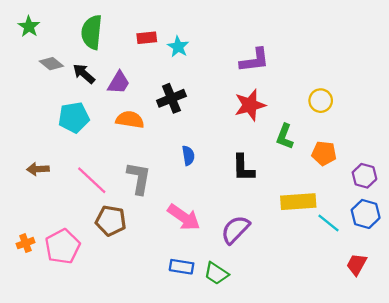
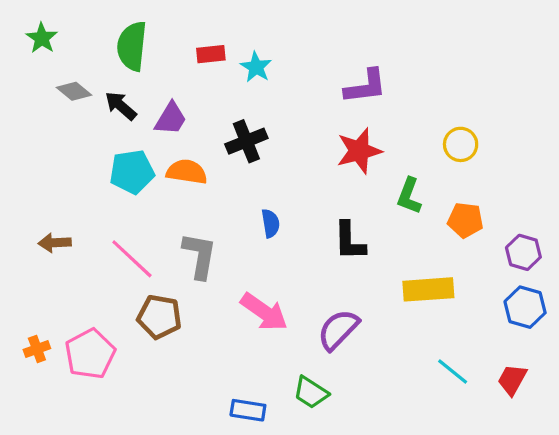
cyan pentagon: (74, 117) -> (132, 172), moved
cyan line: (329, 223) -> (453, 372), moved
blue rectangle: (182, 267) -> (248, 410), moved

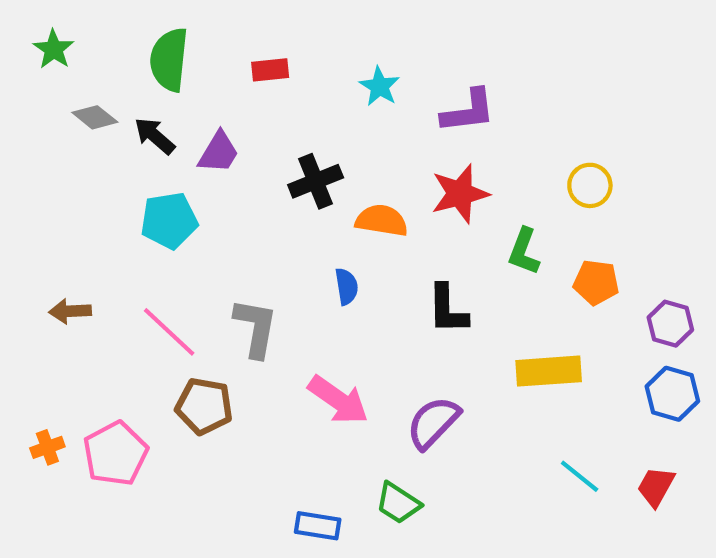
cyan star: (256, 67) -> (379, 86), moved
orange semicircle: (187, 172) -> (382, 220), moved

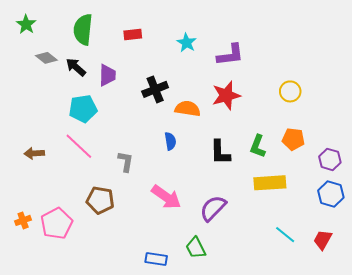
purple trapezoid: (219, 152) -> (107, 75), turned -30
green L-shape: (524, 251) -> (258, 146), moved
gray L-shape: (256, 328) -> (126, 162), size x0.7
pink line: (169, 332) -> (79, 146), moved
green trapezoid: (398, 503) -> (196, 248), turned 30

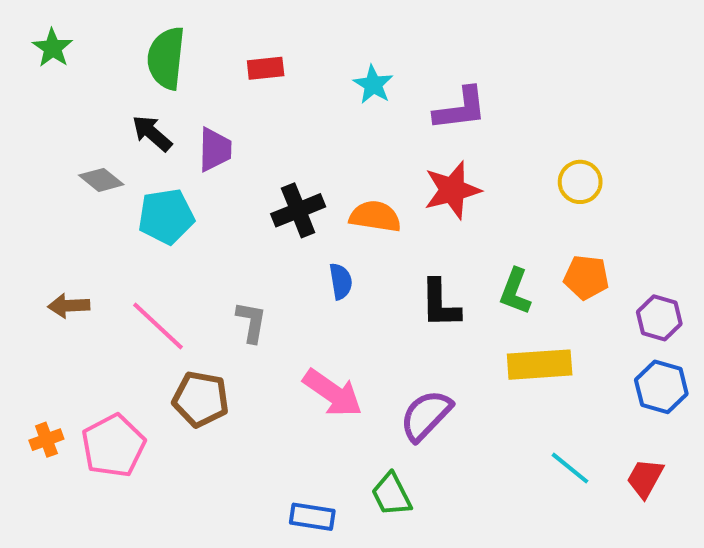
gray diamond: (46, 58) -> (101, 180), moved
black cross: (155, 89) -> (298, 210), moved
pink line: (79, 146) -> (158, 326), moved

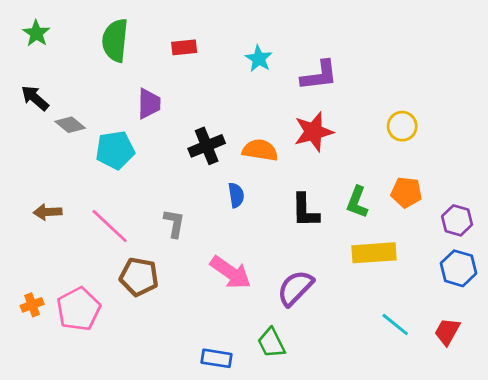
black arrow: (152, 133) -> (35, 98), moved

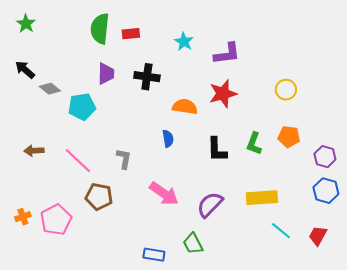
green semicircle: (115, 40) -> (100, 29), moved
black cross: (207, 146) -> (147, 77), moved, turned 30
yellow rectangle: (374, 253) -> (262, 198), moved

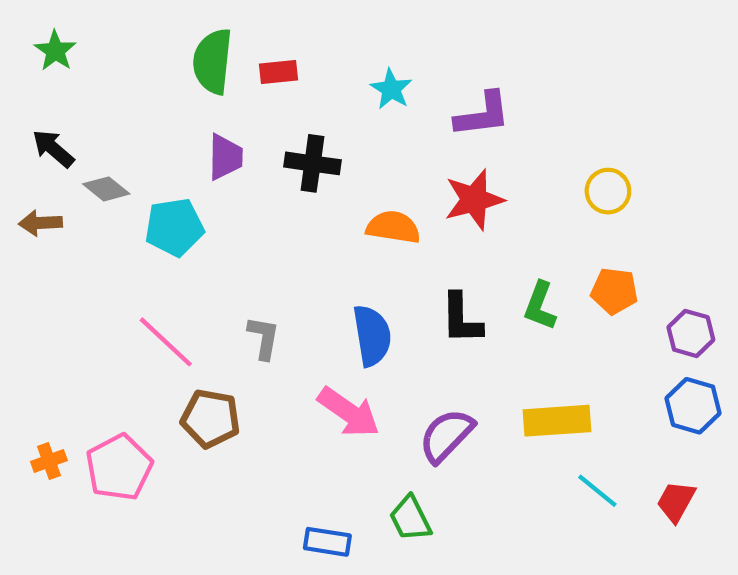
blue semicircle: (168, 139) -> (372, 336), moved, size x1.6
brown arrow: (34, 151) -> (40, 223), moved

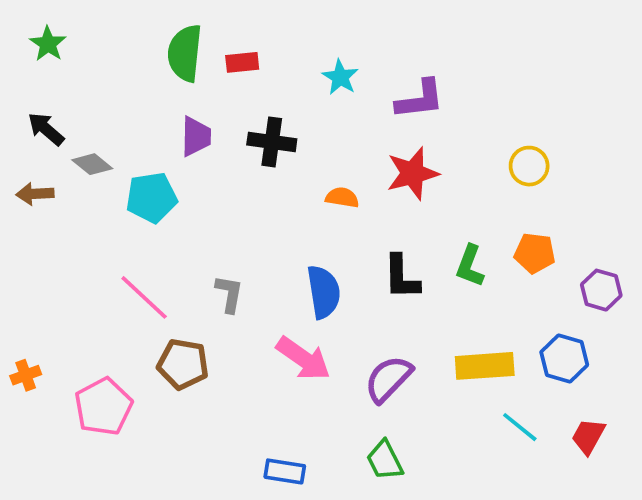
orange semicircle: (393, 227) -> (342, 197), size x0.7
blue hexagon: (693, 406) -> (564, 359), moved
orange cross: (49, 461) -> (26, 375), moved
green trapezoid: (410, 518) -> (385, 460), moved

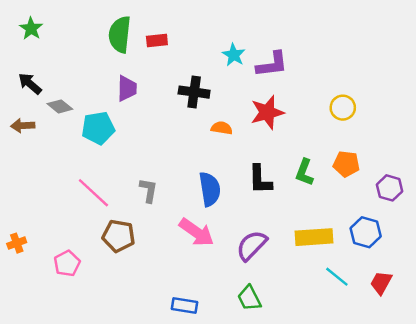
cyan star: (340, 77) -> (234, 55), moved
black cross: (272, 142) -> (194, 92), moved
pink pentagon: (103, 407) -> (67, 263), size x0.7

